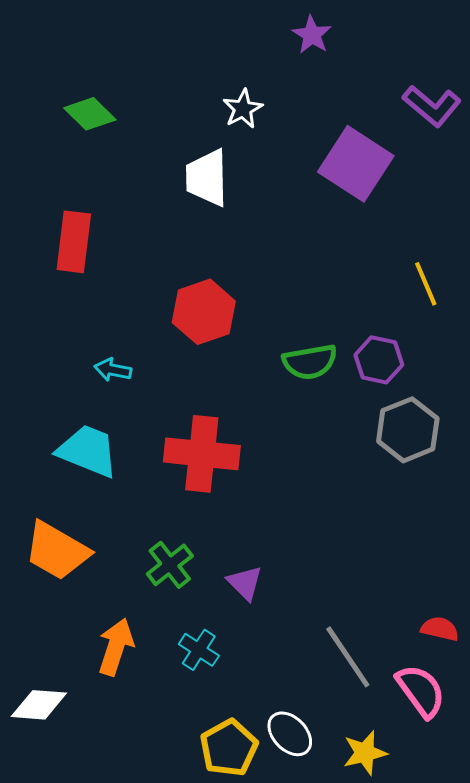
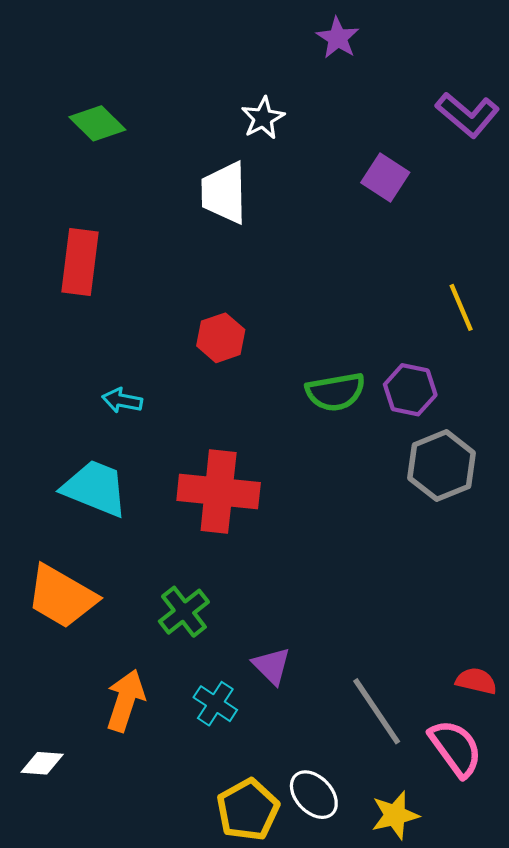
purple square: (356, 164) -> (385, 178), size x0.6
red hexagon: (204, 312) -> (221, 338), size x0.7
purple triangle: (245, 583) -> (272, 666), moved
white diamond: (39, 705) -> (42, 763), size x0.7

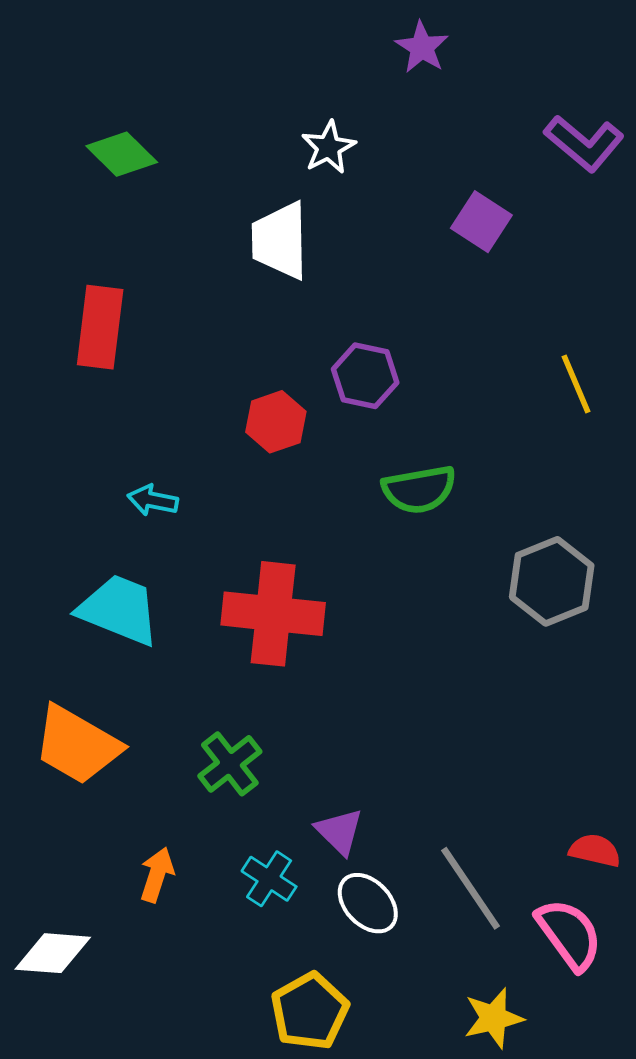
purple hexagon: (410, 390) -> (365, 376), moved
orange arrow: (125, 700) -> (157, 875), size x0.7
white diamond: (42, 763) -> (53, 953), size x1.4
white ellipse: (314, 795) -> (368, 903), moved

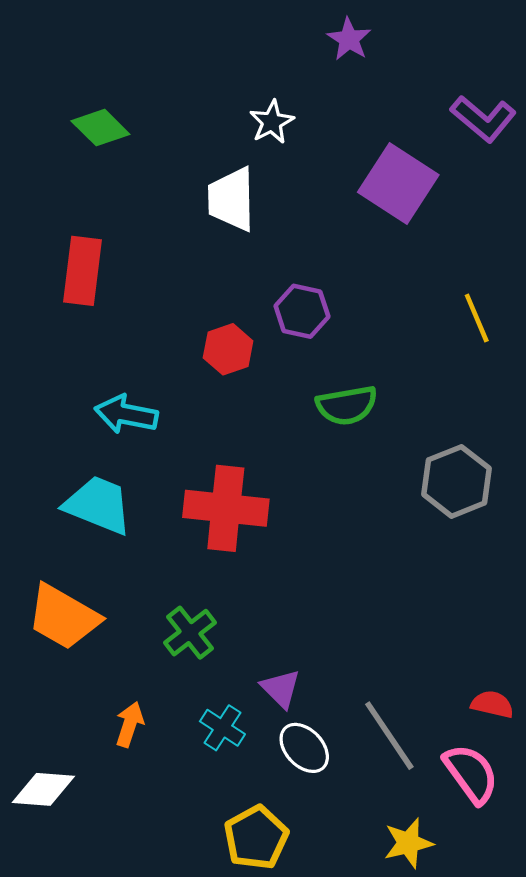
purple square: (481, 222) -> (398, 184), size x1.6
cyan arrow: (153, 500) -> (126, 414), size x1.5

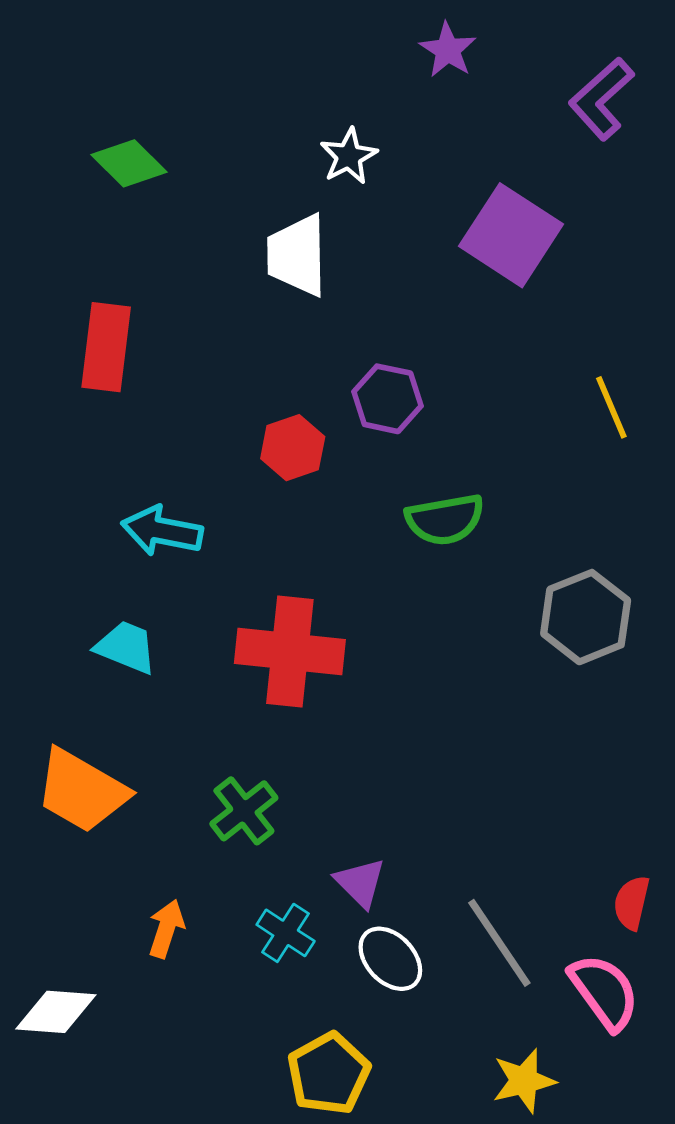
purple L-shape: (483, 119) -> (601, 99), moved, turned 98
cyan trapezoid: (98, 505) -> (126, 647), size x0.7
red semicircle: (492, 704) -> (632, 903), turned -90

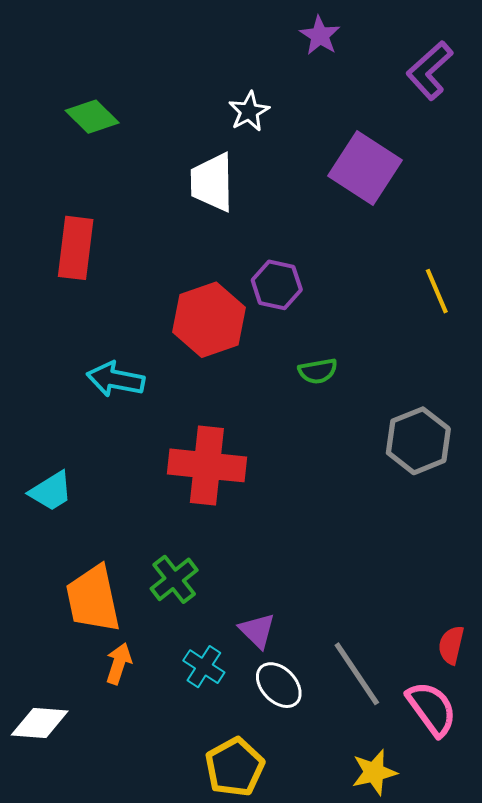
red hexagon: (293, 448) -> (209, 320), size x1.6
green semicircle: (445, 519) -> (318, 371), size x0.7
cyan trapezoid: (126, 647) -> (51, 491), moved, turned 126
orange trapezoid: (82, 791) -> (93, 599), moved, turned 48

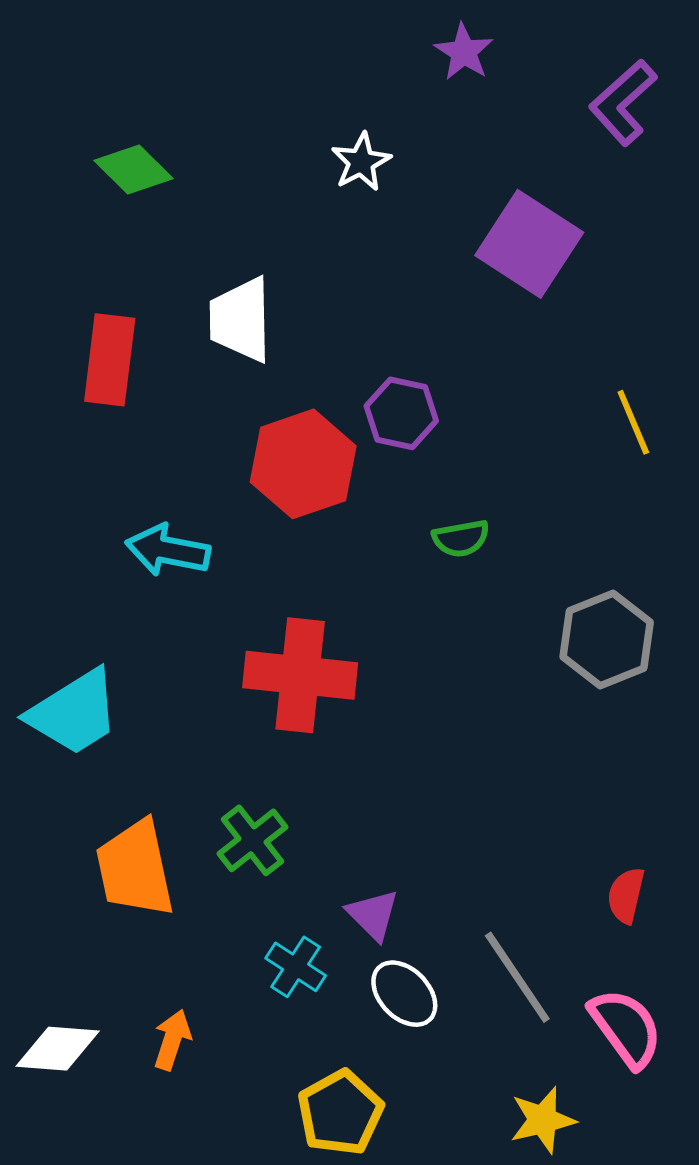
white trapezoid: (212, 182) -> (241, 320), moved
cyan trapezoid: (51, 491) -> (74, 712), size x1.5
red semicircle: (451, 645) -> (626, 895), moved
orange arrow: (119, 664) -> (172, 1040), moved

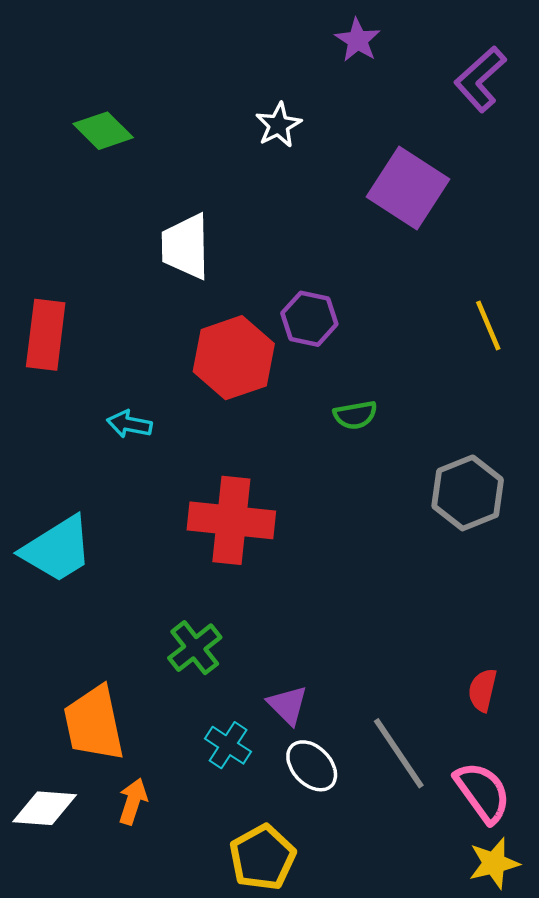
red rectangle: (110, 360) -> (46, 335), moved
cyan arrow: (168, 550) -> (129, 424), size x0.7
orange trapezoid: (135, 869) -> (94, 723), moved
yellow star: (543, 1120) -> (494, 863), moved

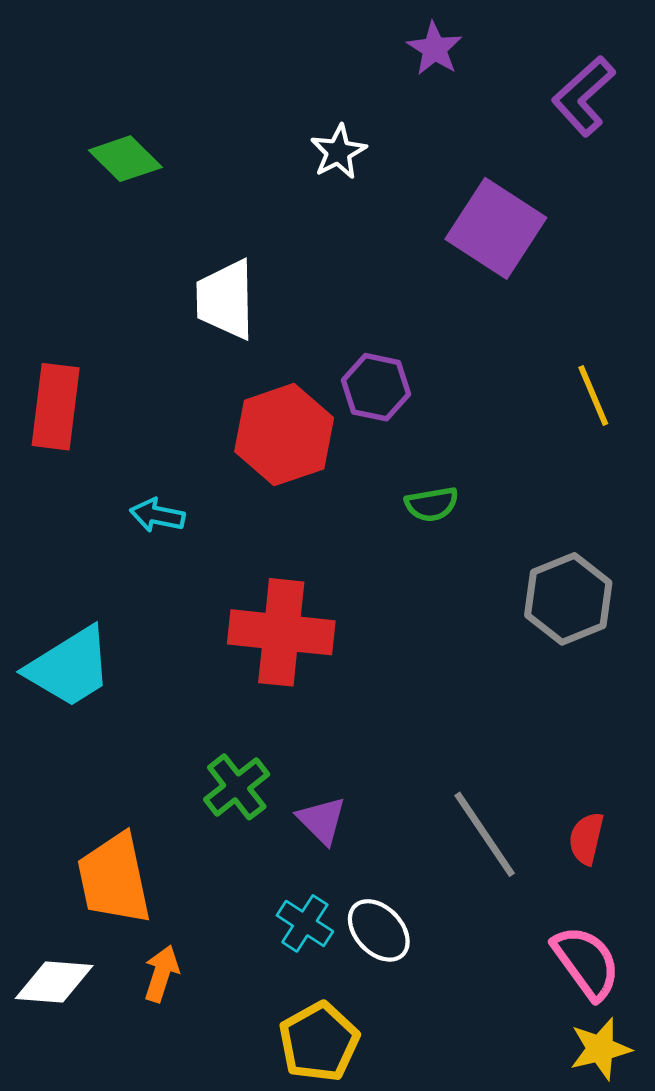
purple triangle: (288, 705) -> (322, 820), moved
cyan cross: (228, 745) -> (305, 923), moved
gray line: (399, 753) -> (485, 834), moved

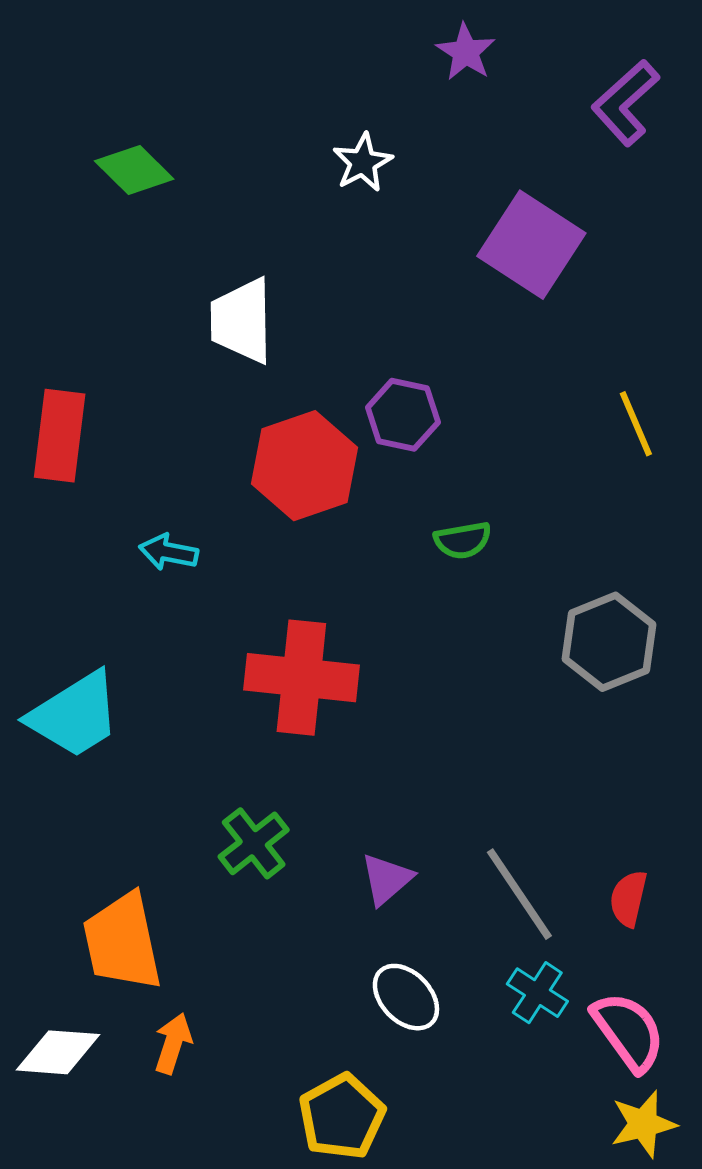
purple triangle: (322, 820) -> (387, 879), moved, turned 34
cyan cross: (305, 923) -> (537, 993), moved

